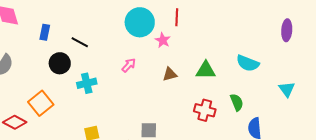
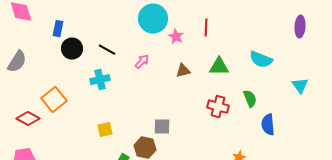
red line: (177, 17) -> (206, 28), moved
black line: (80, 42) -> (107, 50), moved
black circle: (60, 63) -> (72, 49), moved

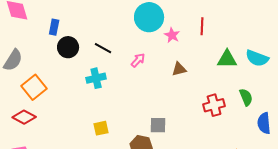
green triangle: (219, 67) -> (227, 59), moved
orange square: (54, 100) -> (34, 87), moved
red cross: (218, 107) -> (214, 105), turned -30

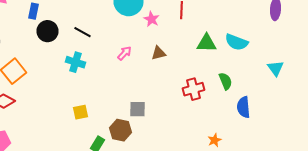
pink arrow: (138, 60) -> (124, 53), moved
cyan cross: (96, 78) -> (76, 62), turned 30

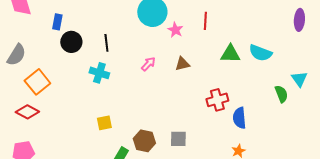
black line: (82, 32) -> (106, 43), turned 54
green semicircle: (226, 81) -> (281, 94), moved
blue semicircle: (244, 107) -> (239, 118), moved
gray square: (138, 109) -> (178, 139), moved

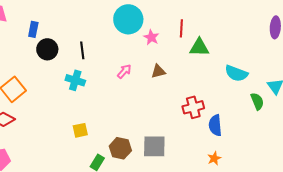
cyan semicircle: (260, 53) -> (236, 73), moved
green triangle: (230, 54) -> (199, 47), moved
gray square: (178, 139) -> (154, 146), size x1.4

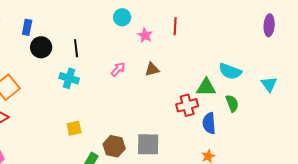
cyan circle: (128, 19) -> (122, 17), size x0.6
green triangle: (199, 47) -> (206, 87), moved
green semicircle: (257, 101) -> (232, 103), moved

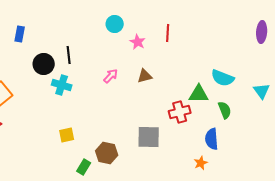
black circle: (41, 47) -> (44, 64), moved
blue semicircle: (209, 123) -> (212, 139), moved
gray square: (148, 144) -> (149, 137), moved

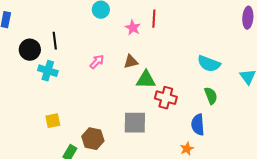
pink star: (138, 42) -> (133, 28), moved
green triangle: (199, 94) -> (146, 80), moved
red cross: (180, 112) -> (166, 98), turned 30

